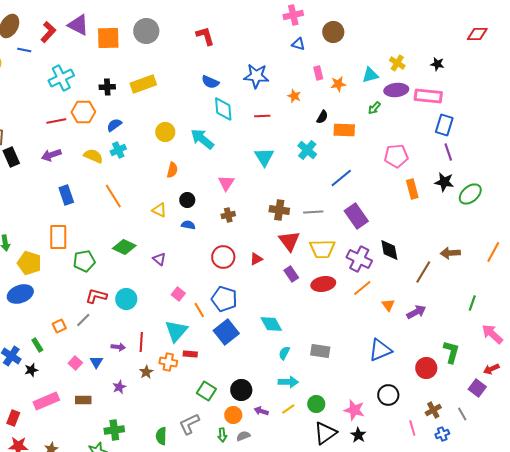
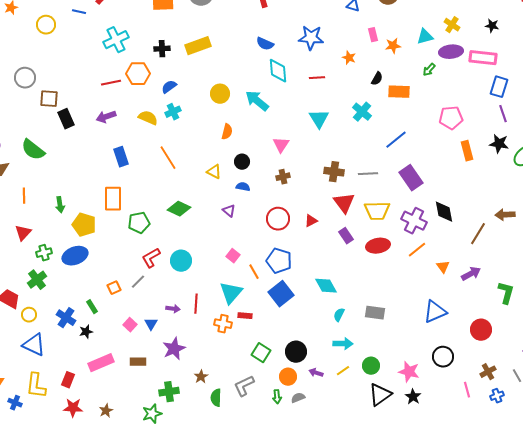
purple triangle: (159, 259) -> (229, 211), moved
red L-shape: (96, 296) -> (151, 258), turned -45
green L-shape: (451, 352) -> (506, 293), moved
brown star: (146, 372) -> (201, 377), moved
purple star: (119, 387) -> (174, 349), size x1.6

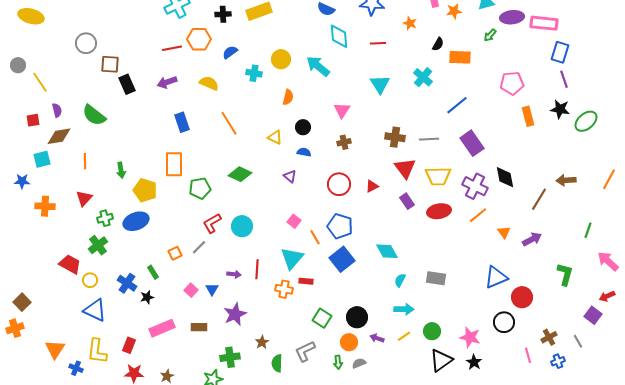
cyan cross: (173, 112) -> (254, 73), moved, turned 35
green L-shape: (506, 293) -> (565, 274), moved
red circle: (481, 330) -> (522, 297), moved

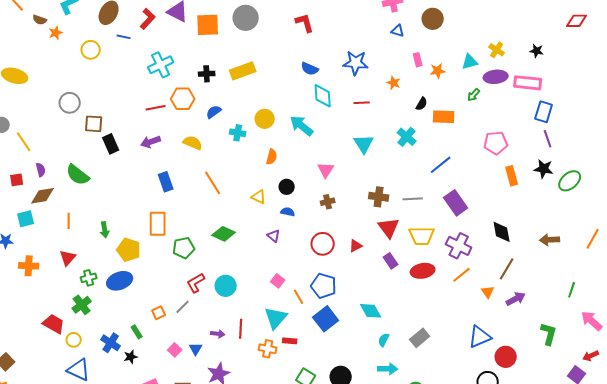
black diamond: (505, 177) -> (502, 232), moved
brown line: (539, 199) -> (507, 269), moved
gray rectangle: (436, 278) -> (420, 338), turned -48

